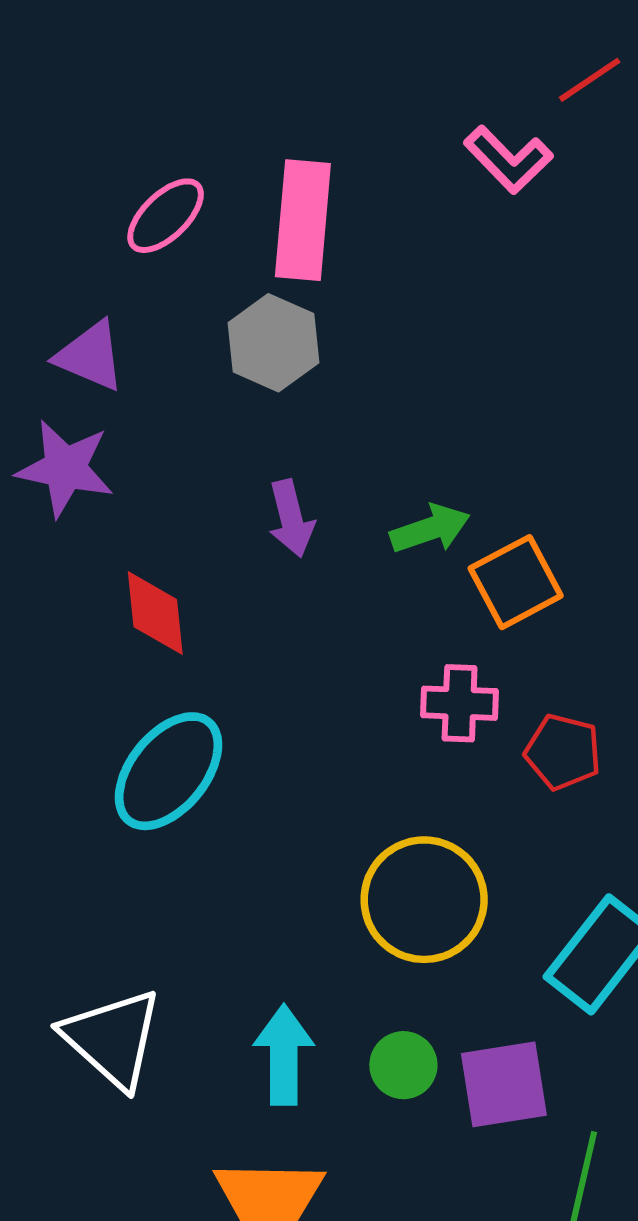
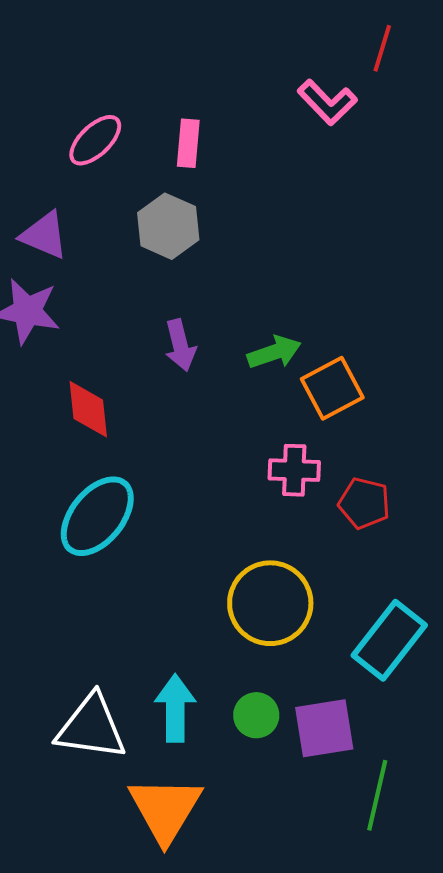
red line: (590, 80) -> (382, 48), turned -39
pink rectangle: (303, 220) -> (188, 143), size x0.6
white triangle: (112, 1039) -> (91, 727), moved, turned -34

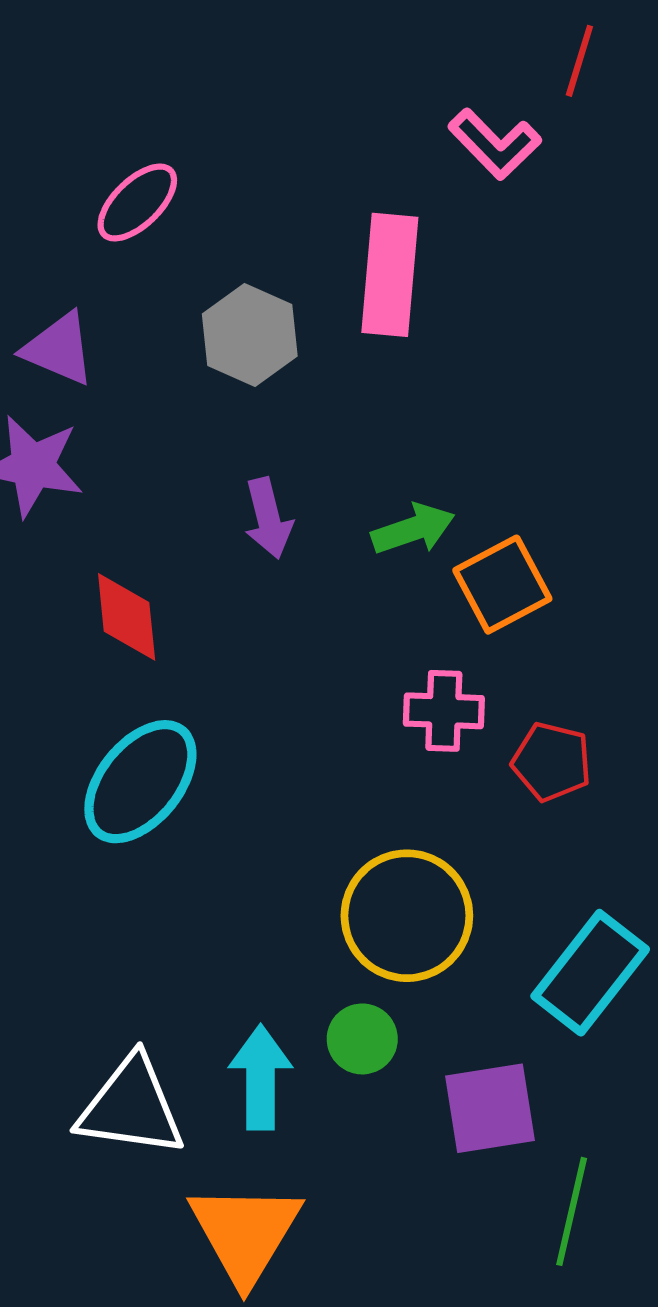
pink rectangle: (188, 143) -> (390, 275), moved, size x1.6
green circle: (256, 715) -> (362, 1039), moved

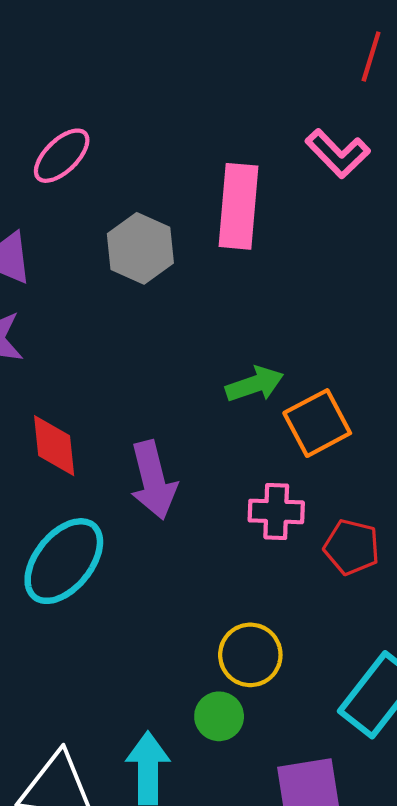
pink L-shape: (495, 144) -> (338, 153), moved
purple arrow: (268, 518) -> (153, 480), moved, size x1.4
yellow circle: (407, 916) -> (250, 655), size x0.7
green circle: (362, 1039) -> (219, 716), moved

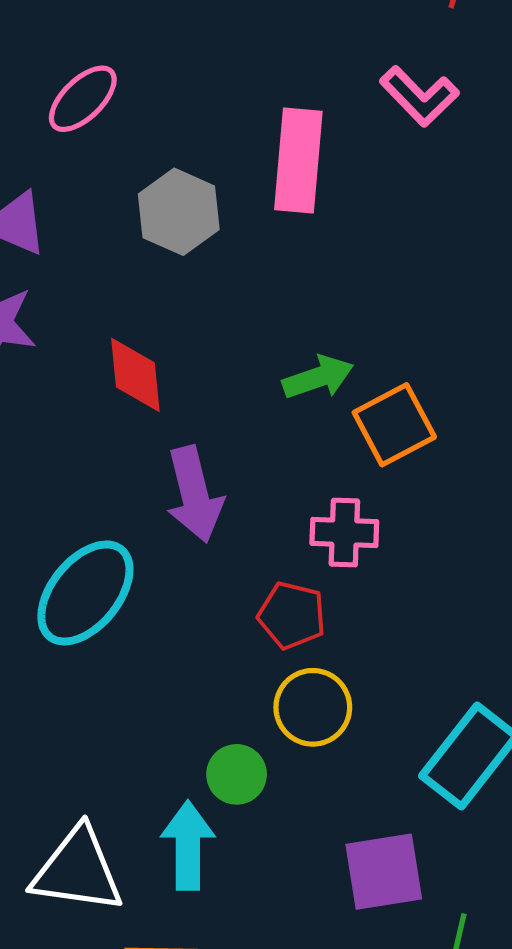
red diamond: (54, 446) -> (135, 375), moved
red pentagon: (352, 547) -> (292, 615), moved
green circle: (219, 716) -> (237, 774), moved

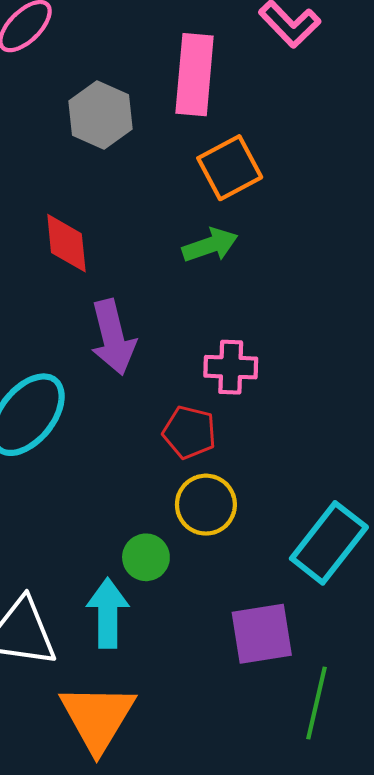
orange square: (394, 425) -> (230, 168), moved

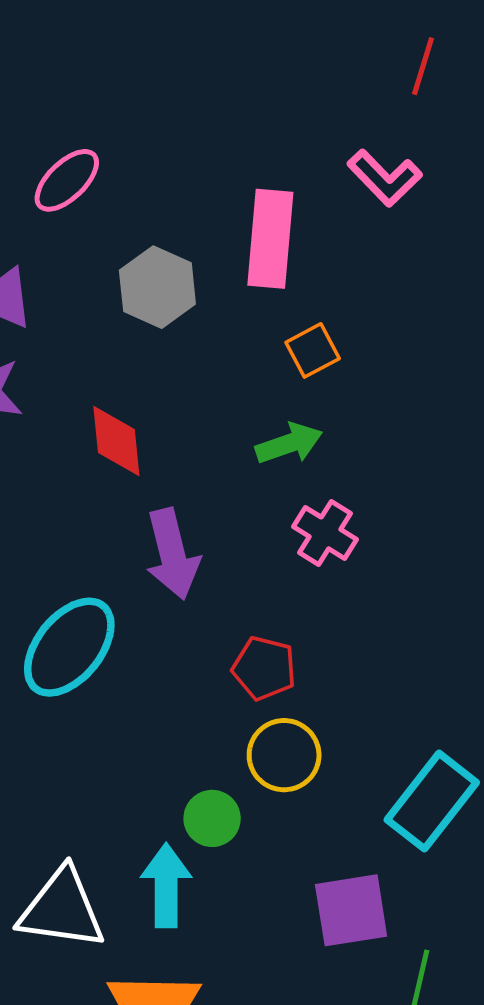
orange square: (230, 168) -> (313, 350), size x0.7
pink cross: (231, 367) -> (325, 533), moved, turned 30

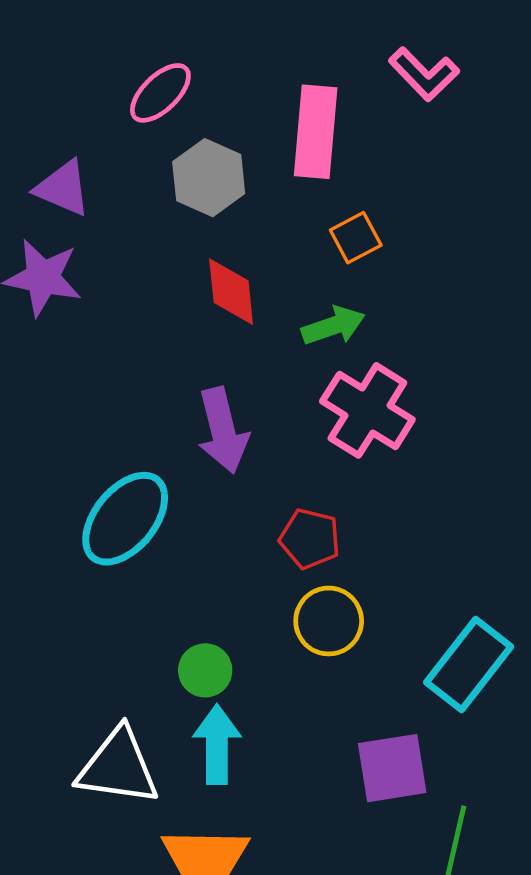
pink ellipse: (67, 180) -> (160, 93), moved
red diamond: (116, 441) -> (231, 292), moved
pink cross: (325, 533) -> (367, 410), size x1.5
green circle: (212, 818) -> (205, 670), moved

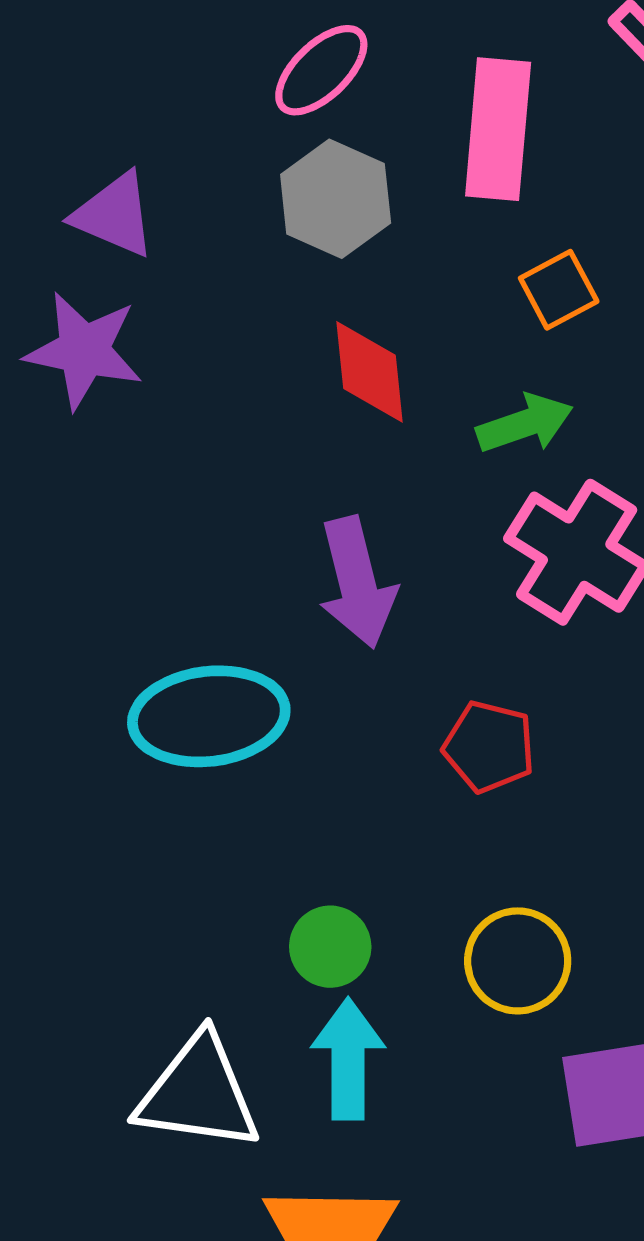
pink ellipse: (160, 93) -> (321, 70), moved
cyan ellipse: (125, 519) -> (209, 716), turned 44
yellow circle: (329, 621) -> (518, 961), moved

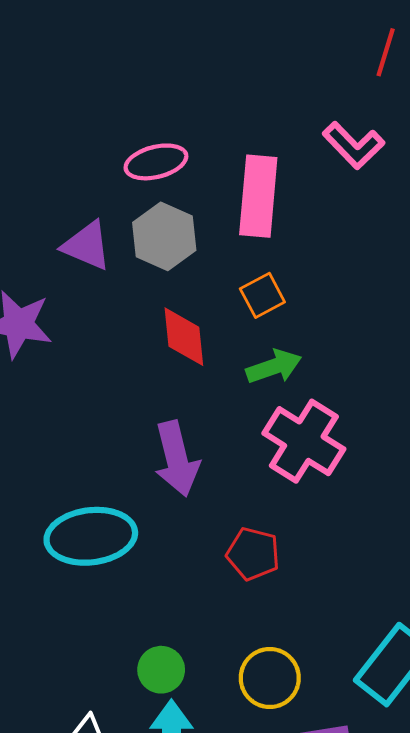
pink ellipse: (321, 70) -> (156, 162), turned 30
purple triangle: (114, 215) -> (87, 246), moved
orange square: (559, 290) -> (262, 295), moved

